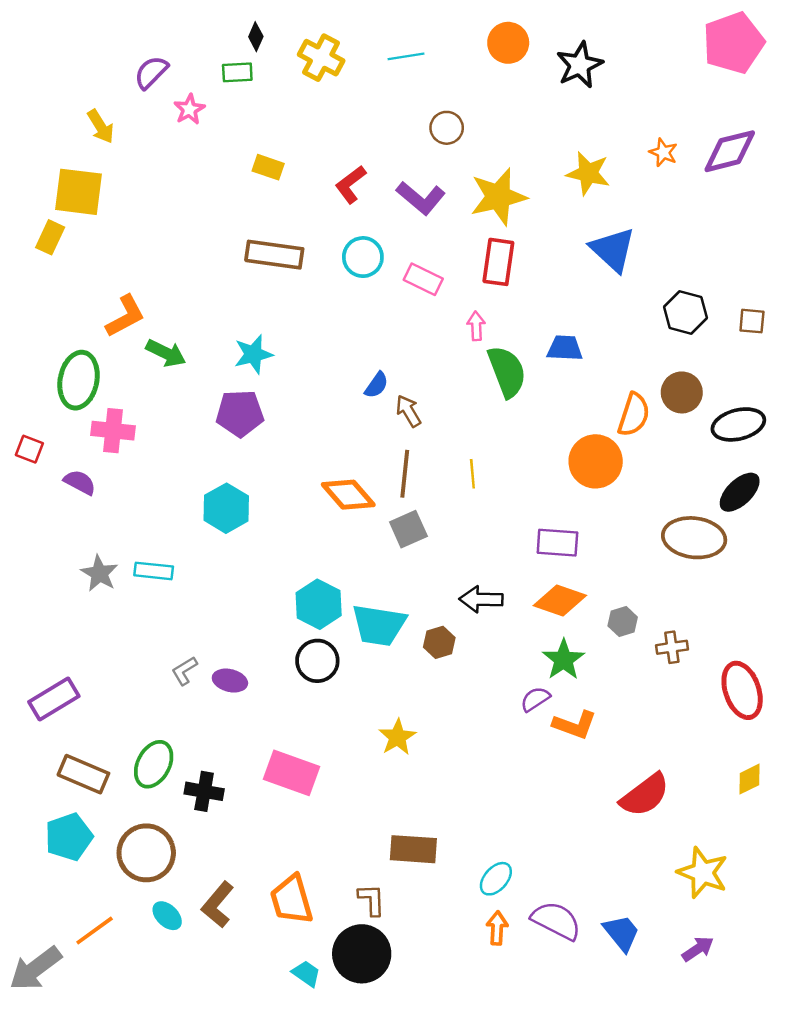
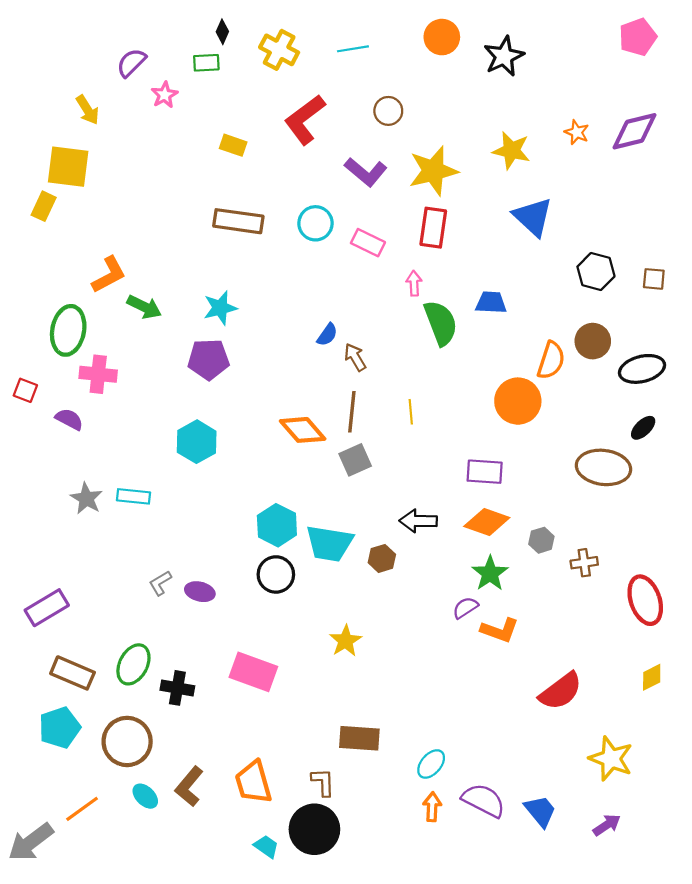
pink pentagon: (733, 43) -> (638, 37), size x0.7
red L-shape: (351, 184) -> (305, 119), moved, size x1.5
black ellipse: (740, 492) -> (643, 428), size x0.7

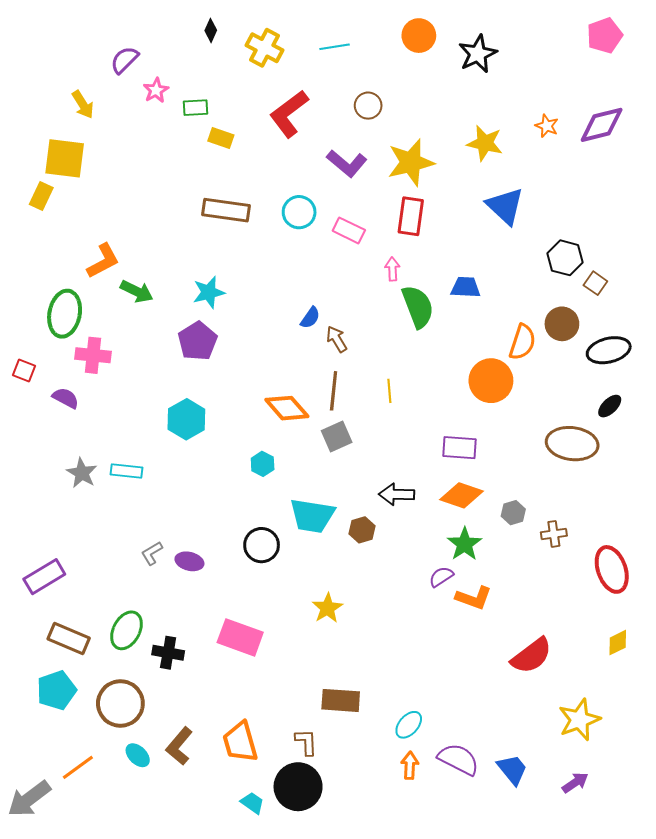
green rectangle: (206, 63) -> (196, 108), moved
brown square: (654, 279) -> (595, 283), moved, turned 30
purple pentagon: (208, 359) -> (198, 341), turned -30
cyan hexagon: (277, 525) -> (263, 464), moved, size x0.6
yellow star: (611, 759) -> (579, 720), turned 30

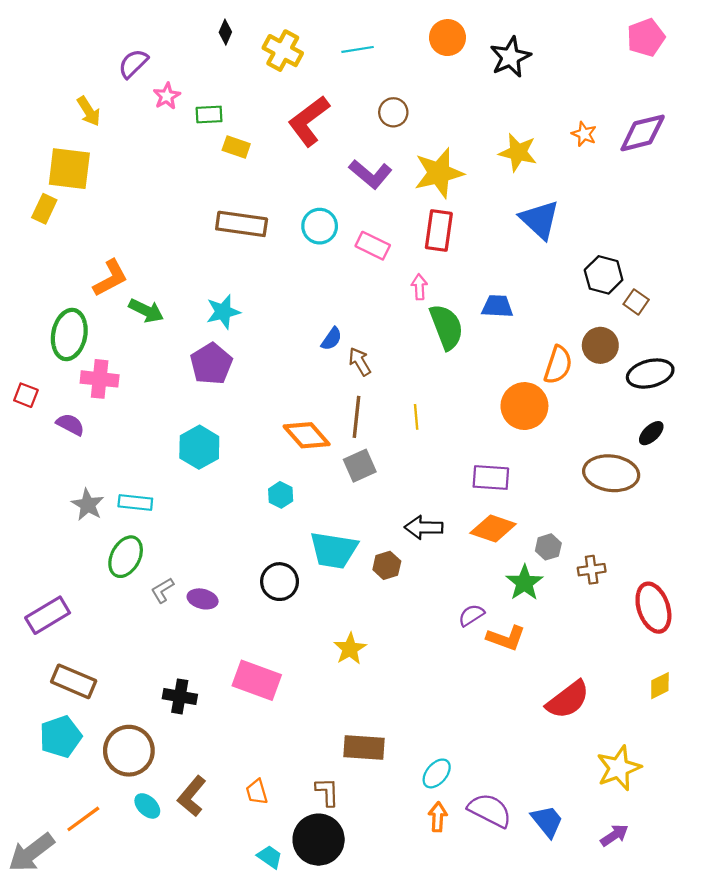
green star: (465, 544) -> (524, 583), moved
green ellipse: (127, 630) -> (126, 557), moved
orange trapezoid: (240, 742) -> (257, 792), size x0.6

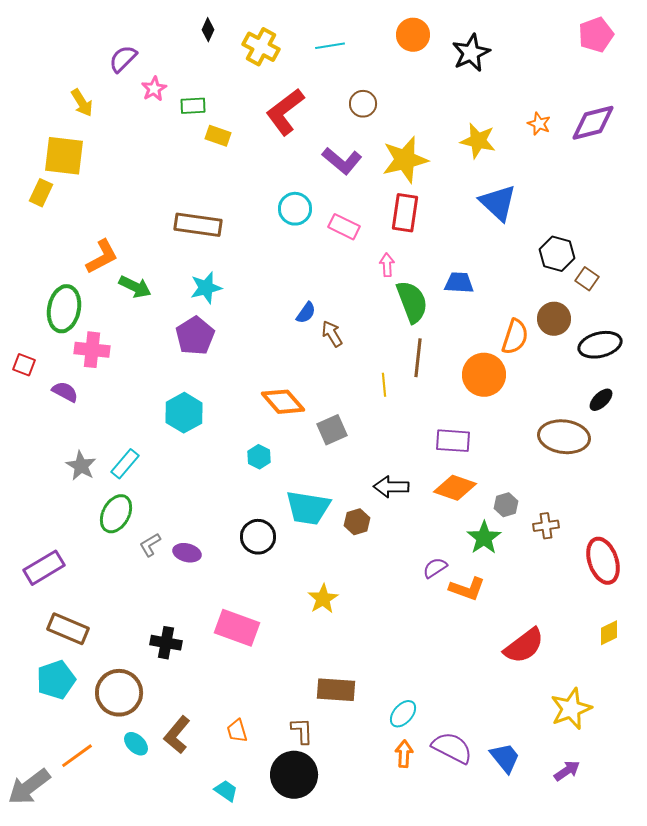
brown rectangle: (242, 224) -> (198, 225), moved
brown line: (356, 417) -> (418, 358), moved
cyan rectangle: (135, 502) -> (125, 464), turned -56
cyan trapezoid: (270, 857) -> (226, 791), moved

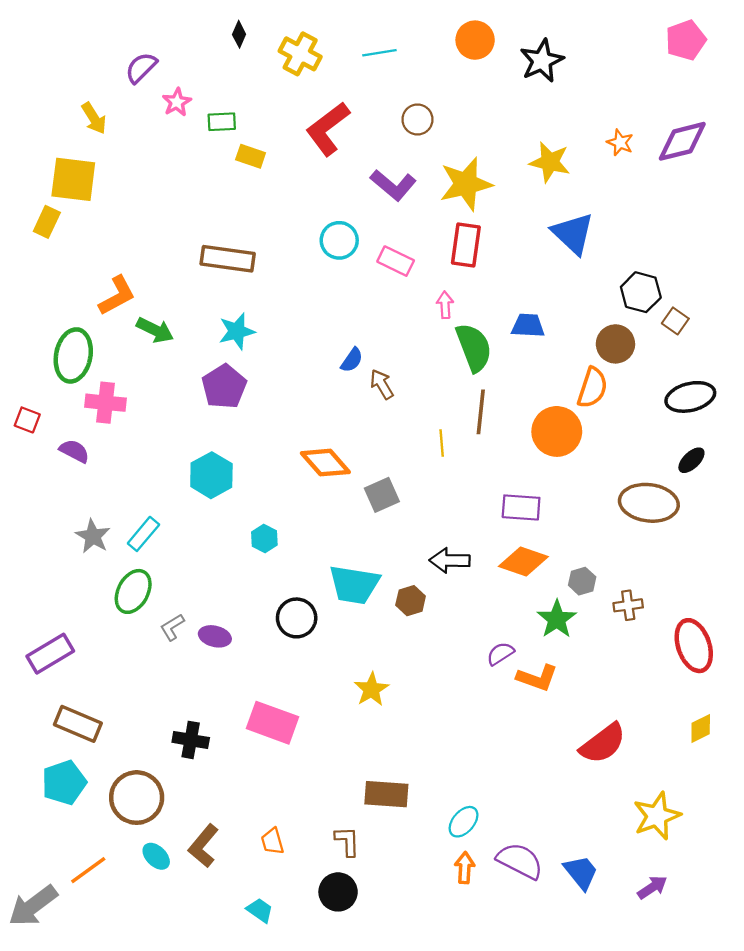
brown circle: (554, 319) -> (615, 344), moved
cyan hexagon: (259, 457) -> (264, 539), moved
black circle: (294, 775) -> (338, 892), size x0.7

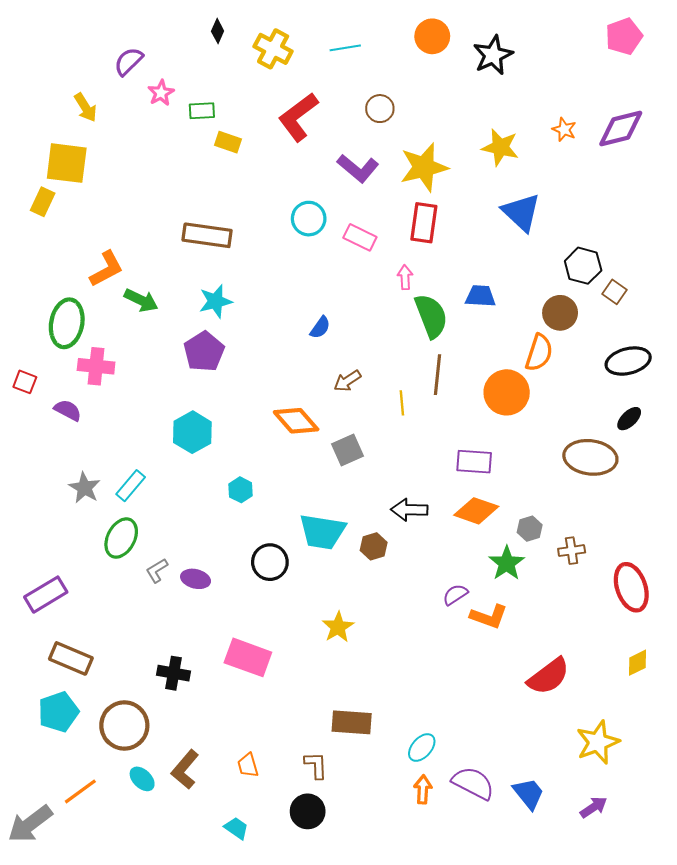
brown arrow: (382, 384) -> (347, 381), moved, turned -92

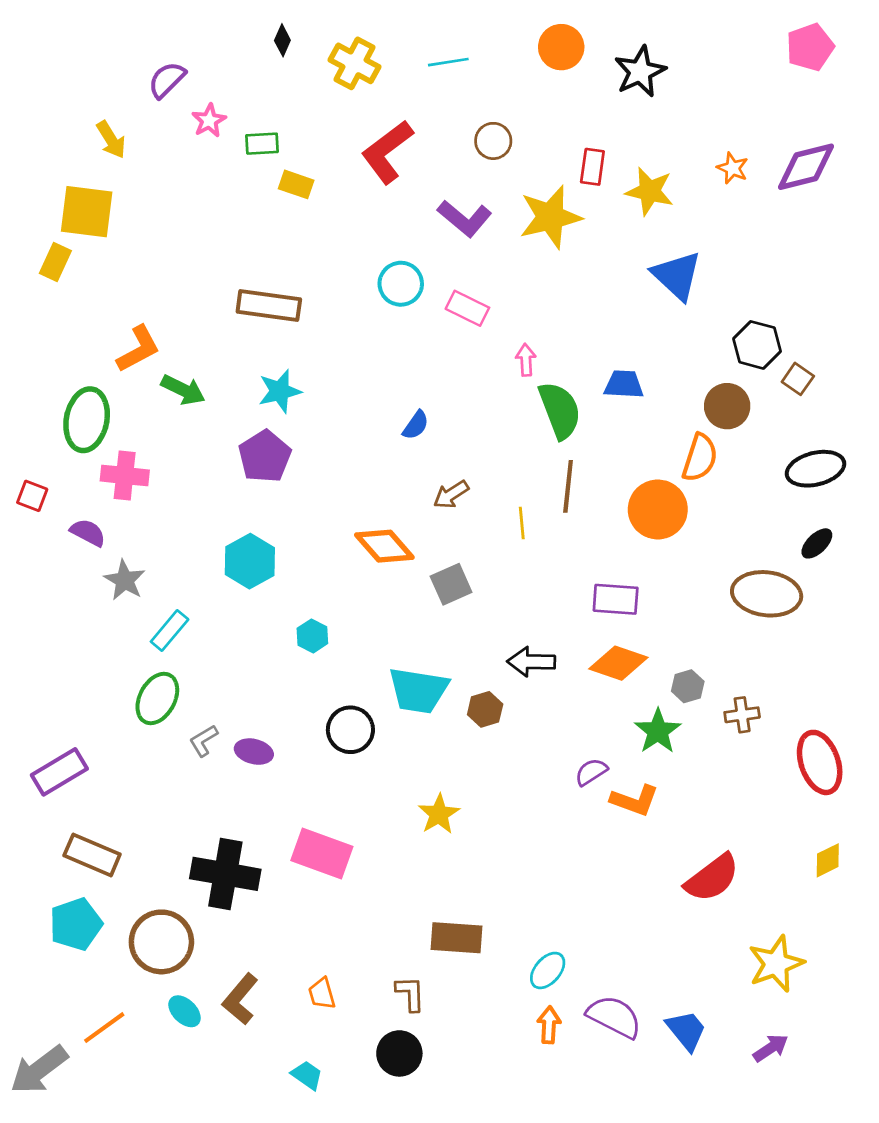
red rectangle: (424, 223) -> (592, 167), moved, size x0.7
gray star: (85, 488) -> (125, 580), moved
black cross: (174, 673) -> (225, 874), size x1.6

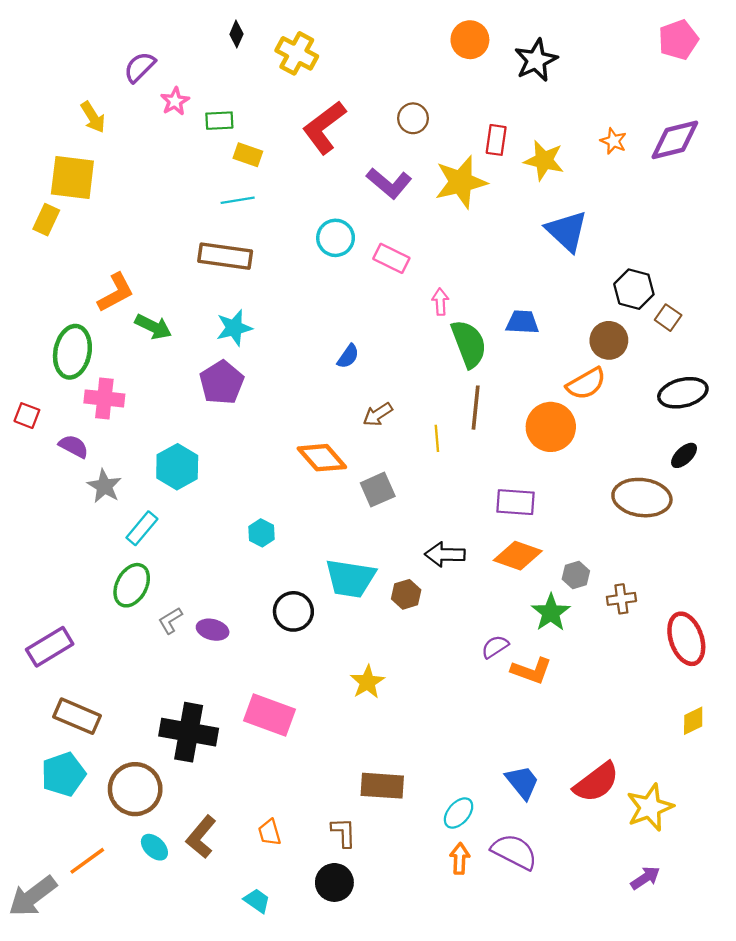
cyan line: (448, 62) -> (238, 200), moved
orange semicircle: (700, 458) -> (586, 384), turned 42
cyan hexagon: (250, 561) -> (177, 467), moved
red semicircle: (712, 878) -> (596, 782), moved
blue trapezoid: (686, 1030) -> (522, 782), moved

